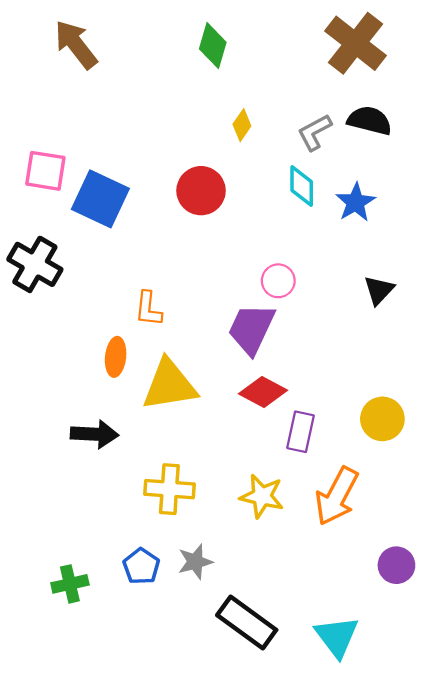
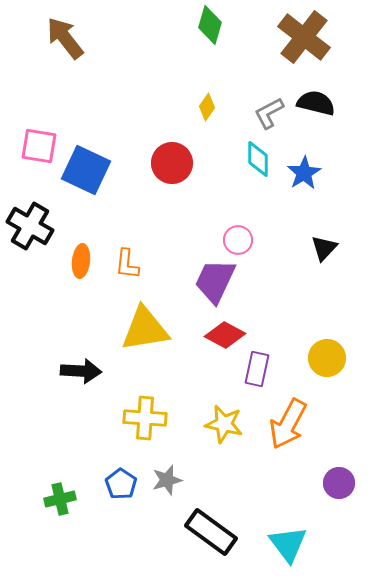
green diamond: (213, 46) -> (210, 25), moved
orange ellipse: (116, 357) -> (81, 261), moved

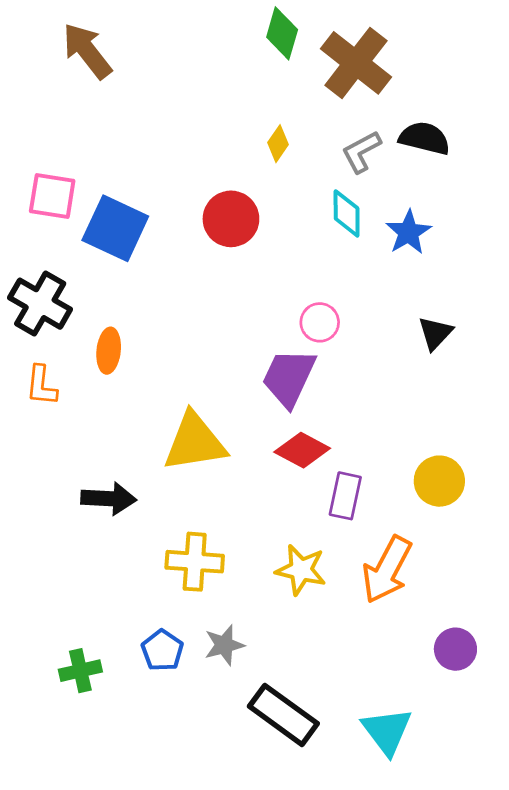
brown cross: (304, 37) -> (356, 63), moved
orange L-shape: (127, 264) -> (41, 386), moved

